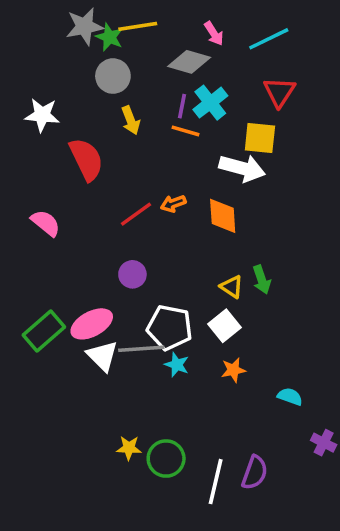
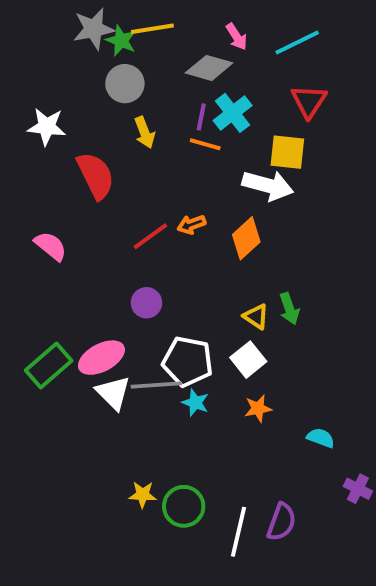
orange diamond: (223, 216) -> (246, 238), turned 51

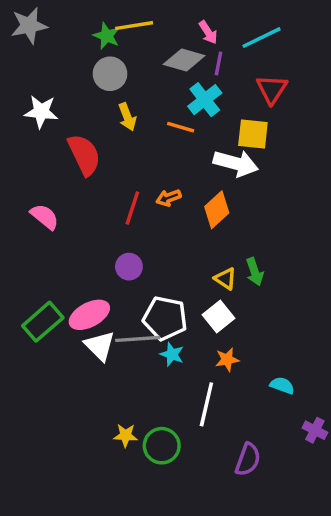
gray star: (94, 29) -> (29, 26), moved
purple line: (201, 117) -> (219, 63), moved
red line: (150, 236) -> (132, 208), turned -36
white line: (238, 532) -> (206, 404), moved

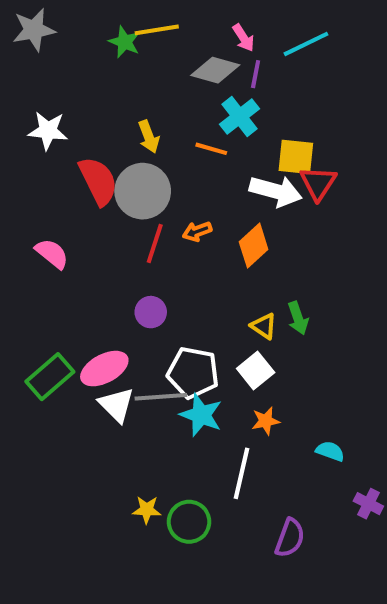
gray circle: (110, 74) -> (143, 191), moved, size x1.4
red triangle: (272, 89) -> (318, 183), moved
cyan star: (172, 354) -> (201, 415), size x1.5

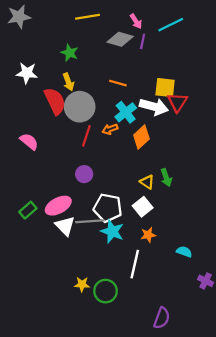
green star: (125, 42) -> (70, 53), moved
cyan cross: (239, 117) -> (126, 112), moved
yellow arrow: (149, 137) -> (68, 82), moved
green rectangle: (50, 377) -> (28, 210), size x0.7
purple semicircle: (290, 538) -> (162, 318), moved

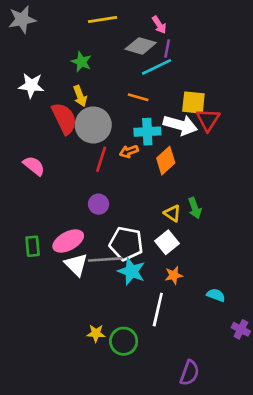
cyan line: (171, 25) -> (157, 67), moved
cyan cross: (126, 112) -> (147, 132), turned 35
green rectangle: (28, 210) -> (33, 246), turned -54

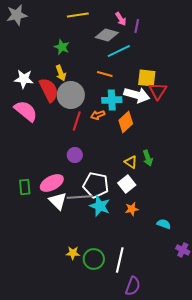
purple line: (167, 49) -> (137, 26), moved
white star: (31, 85) -> (24, 79), moved
pink semicircle: (34, 166) -> (26, 111), moved, size x1.4
white line: (158, 310) -> (120, 260), moved
purple semicircle: (189, 373) -> (133, 286), moved

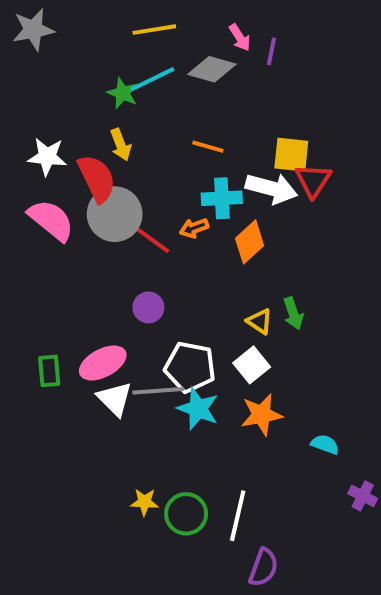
cyan line: (119, 51) -> (152, 79), moved
gray circle: (71, 95) -> (115, 214), moved
red line: (77, 121) -> (152, 240), turned -72
orange star: (132, 209) -> (262, 415), size x1.5

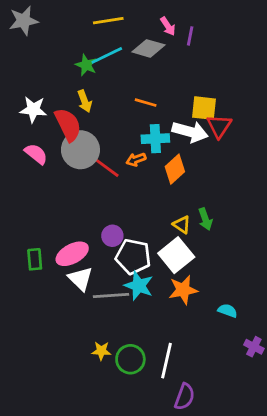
pink semicircle: (51, 220) -> (36, 154), size x0.7
purple circle: (148, 307) -> (112, 236), moved
white square: (252, 365) -> (176, 255), size x1.4
gray line: (158, 391) -> (111, 295), moved

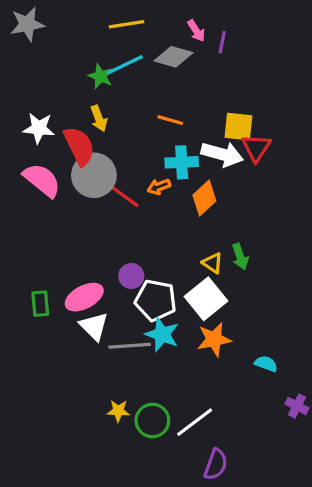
pink semicircle: (36, 154) -> (42, 180), size x1.4
white line: (166, 361) -> (195, 422), turned 40

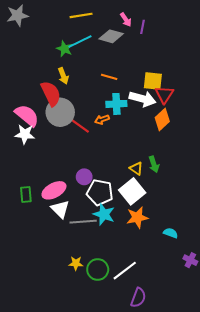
white star: (39, 128) -> (25, 134), moved
orange diamond: (204, 198) -> (162, 120), moved

